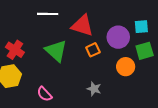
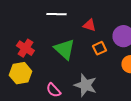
red triangle: (82, 26) -> (89, 25), size x0.6
gray star: (94, 89) -> (85, 85), moved, size x1.6

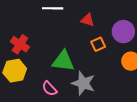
green triangle: (64, 49) -> (63, 61), moved, turned -35

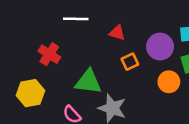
red cross: (20, 44) -> (49, 54), moved

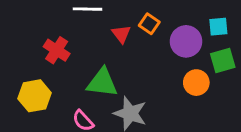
red triangle: (117, 33) -> (121, 34), moved, turned 36
orange square: (130, 62) -> (149, 24), moved, turned -30

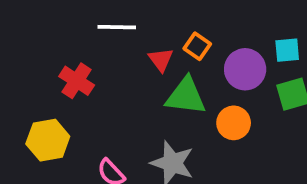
green triangle: (102, 83) -> (186, 96), moved
orange circle: (196, 83) -> (234, 123), moved

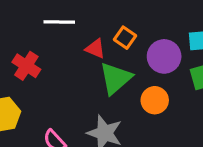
red triangle: (161, 60) -> (95, 49), turned -30
green triangle: (186, 96) -> (116, 78), turned -48

